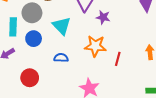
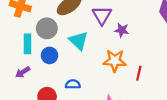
blue semicircle: (61, 58) -> (73, 84), moved

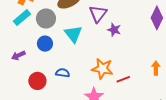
cyan rectangle: (28, 44) -> (22, 18), moved, turned 42
orange star: (115, 61) -> (102, 69), moved
red line: (139, 73) -> (123, 79), moved, turned 48

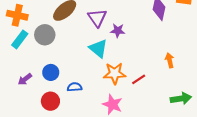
cyan triangle: (73, 34) -> (98, 48), moved
blue circle: (45, 44) -> (51, 72), moved

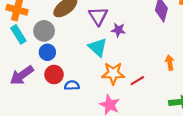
cyan rectangle: (20, 39) -> (18, 34), turned -72
blue circle: (51, 72) -> (47, 52), moved
purple arrow: (25, 79) -> (22, 75), size x1.6
red circle: (50, 101) -> (54, 75), moved

